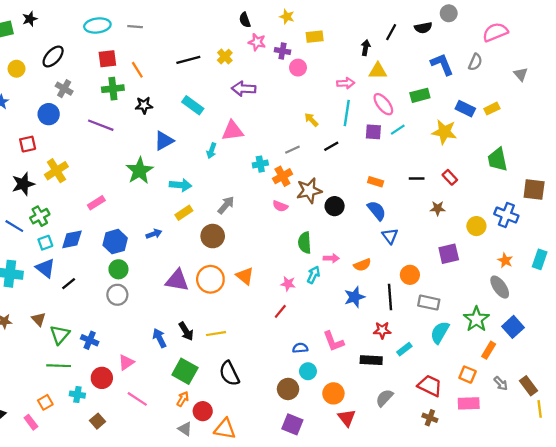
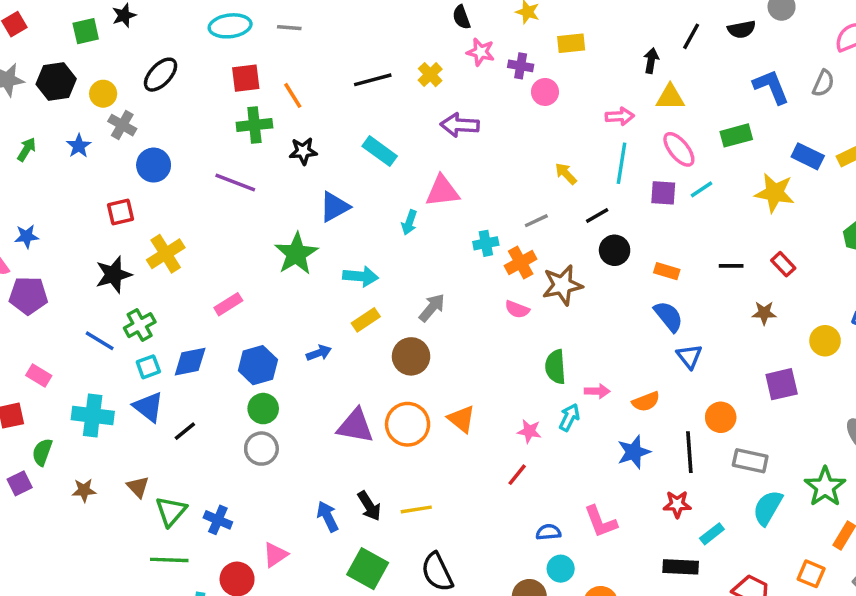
gray cross: (64, 89) -> (122, 125), moved
black circle: (335, 206) -> (615, 250), moved
black rectangle: (371, 360) -> (681, 567), moved

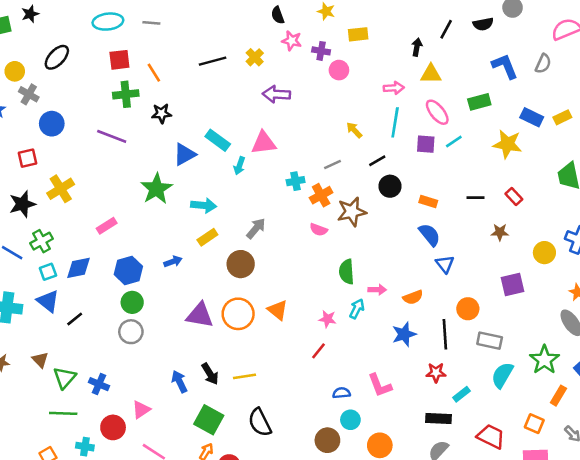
cyan rectangle: (380, 151) -> (218, 140), moved

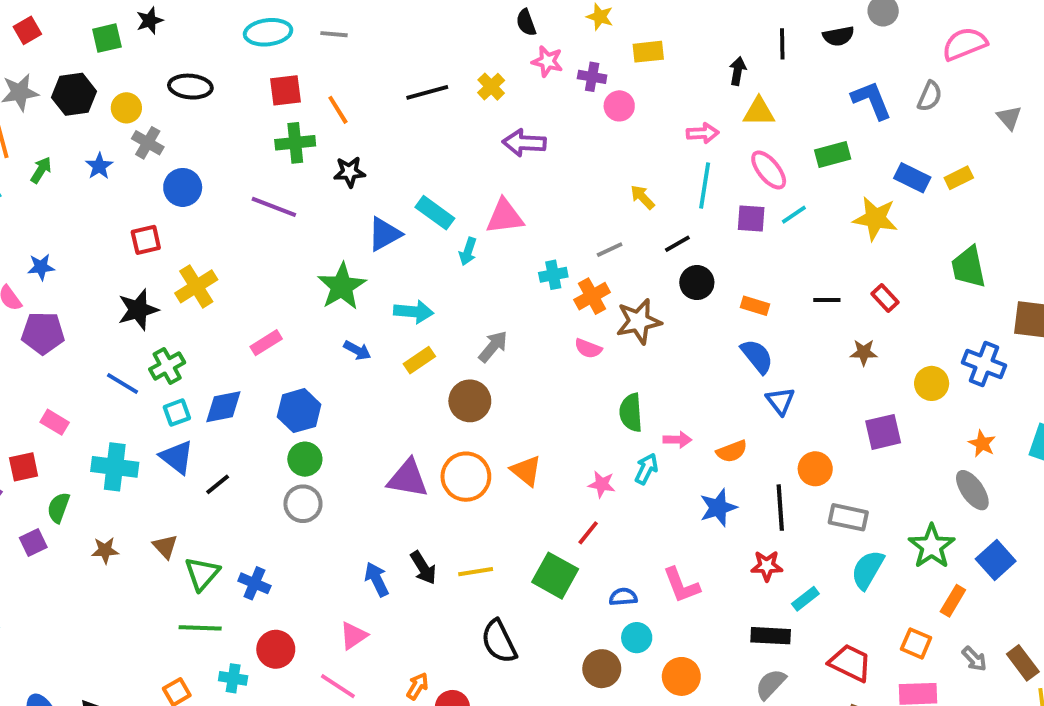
black line: (446, 29) -> (782, 44), turned -30
black ellipse: (57, 57) -> (190, 87), turned 52
blue arrow: (173, 262) -> (357, 350), moved, turned 48
pink triangle: (141, 410) -> (353, 636), moved
green square: (209, 420) -> (555, 576), moved

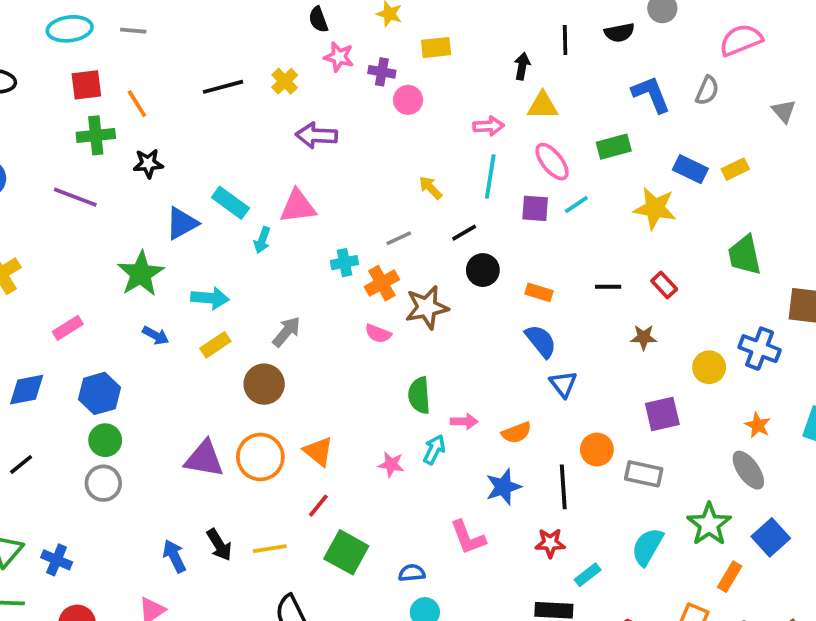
gray rectangle: (848, 517) -> (644, 474), moved
red line: (588, 533) -> (318, 506), moved
pink L-shape: (681, 585) -> (468, 537), moved

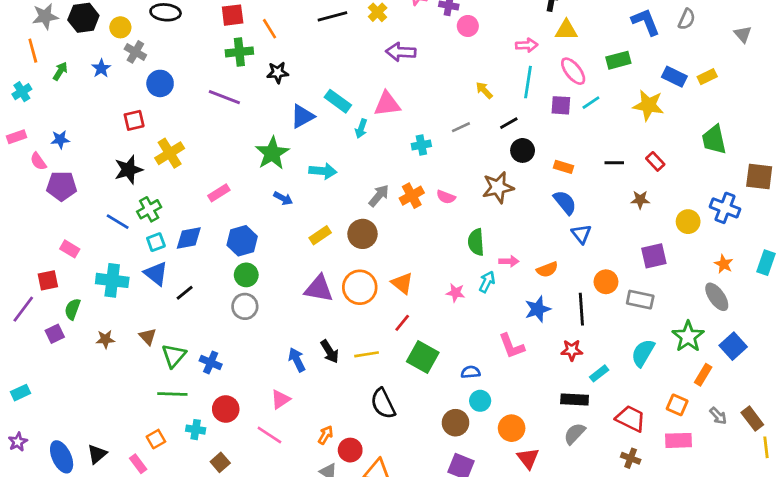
orange cross: (382, 283) -> (412, 196), moved
brown star: (427, 307) -> (498, 187), moved
yellow rectangle: (215, 345) -> (320, 235), moved

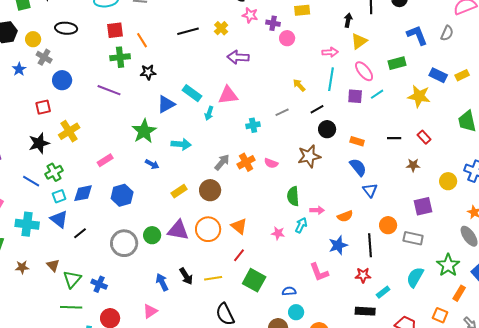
yellow triangle: (566, 30) -> (359, 41), turned -36
green circle: (246, 275) -> (152, 235), moved
gray circle: (245, 306) -> (124, 243), size x1.4

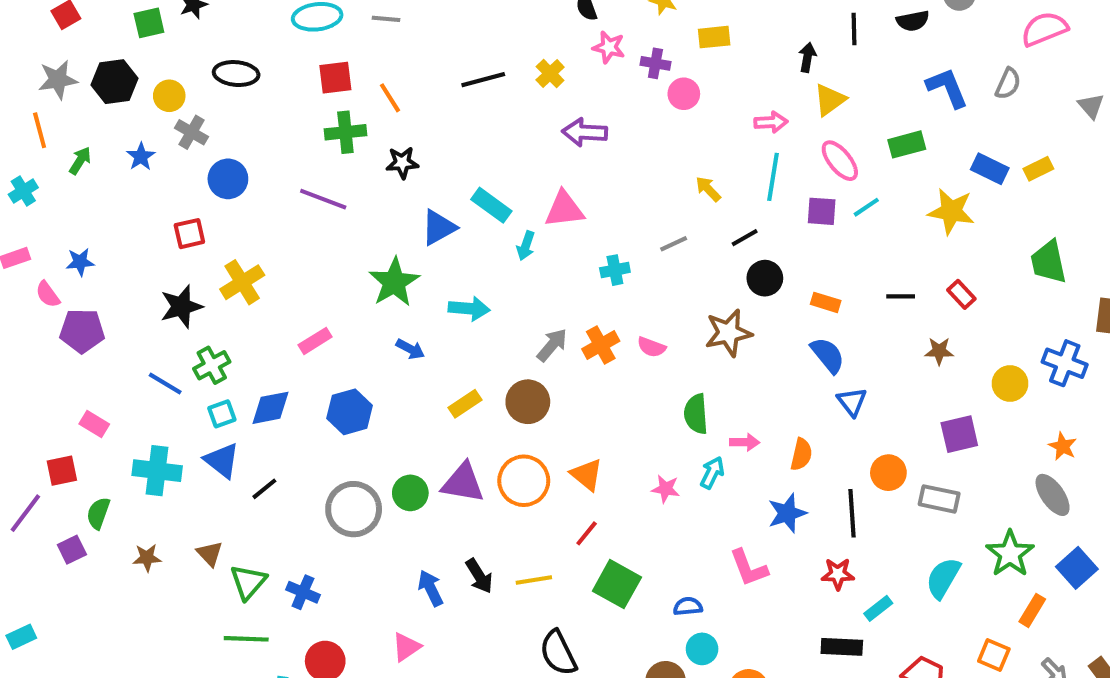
orange semicircle: (345, 216) -> (801, 454), turned -56

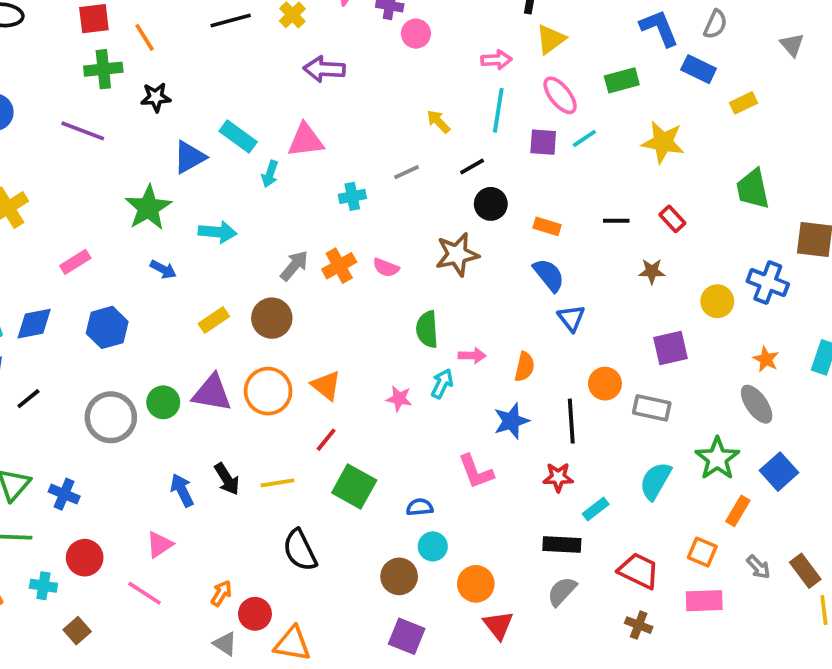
blue rectangle: (990, 169) -> (699, 69), moved

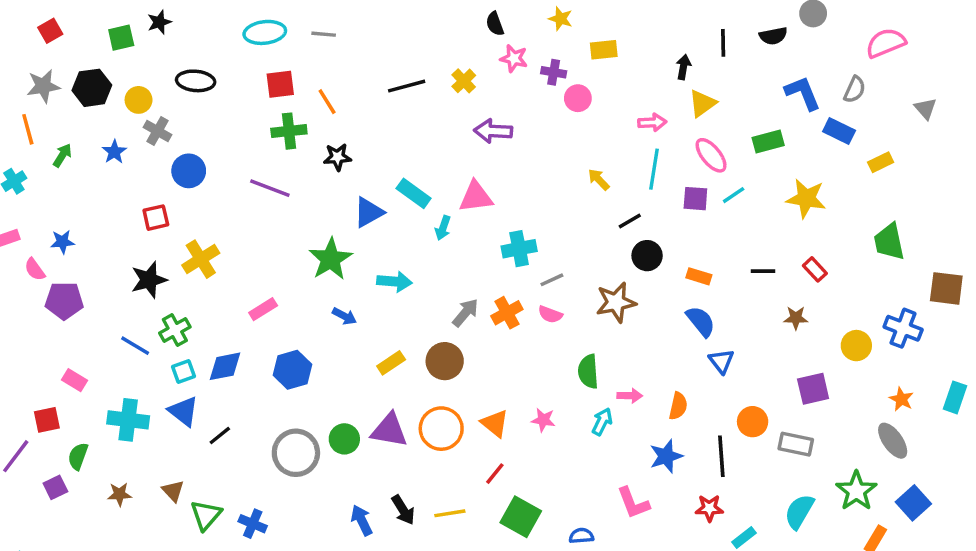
gray line: (407, 172) -> (552, 280), moved
cyan cross: (352, 196) -> (519, 249), size x1.4
pink star: (399, 399) -> (543, 420), moved

